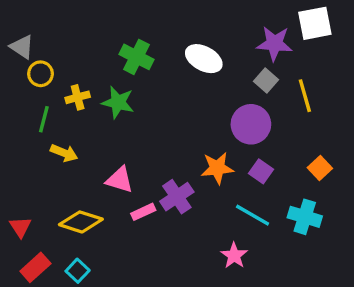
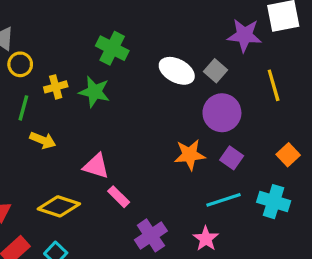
white ellipse: (204, 59) -> (177, 71), moved
gray square: (266, 80) -> (215, 71), moved
purple cross: (177, 197) -> (151, 235), moved
pink rectangle: (143, 212) -> (119, 197), turned 70
cyan line: (253, 215) -> (224, 200), turned -48

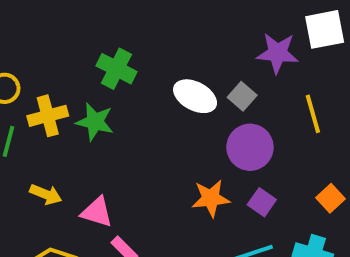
yellow cross: (56, 87) -> (48, 116), size x1.4
yellow arrow: (43, 140) -> (46, 194), moved

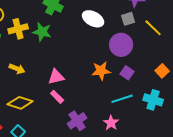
gray square: (242, 96) -> (128, 19), moved, turned 32
yellow line: (313, 114) -> (153, 28), turned -30
pink triangle: (97, 212) -> (56, 77), moved, turned -30

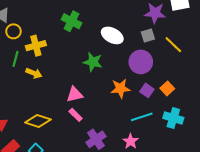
green star: (42, 32) -> (93, 62), moved
yellow arrow: (17, 69) -> (34, 73), moved
orange square: (162, 71) -> (167, 88), moved

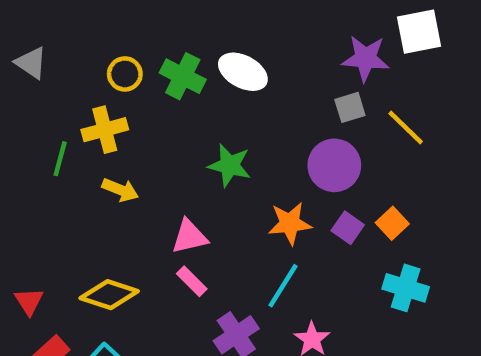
yellow circle: (13, 31) -> (125, 74), moved
white ellipse: (112, 35) -> (243, 72), moved
yellow arrow: (34, 73) -> (120, 190), moved
cyan line: (142, 117) -> (283, 286), moved, turned -40

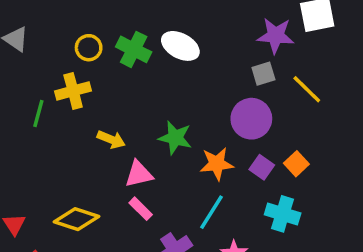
green star: (230, 165) -> (175, 138), moved
yellow arrow: (120, 190) -> (111, 139), moved
cyan cross: (406, 288) -> (283, 214), moved

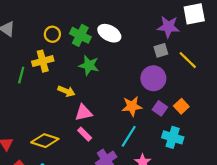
green star: (175, 138) -> (89, 65), moved

